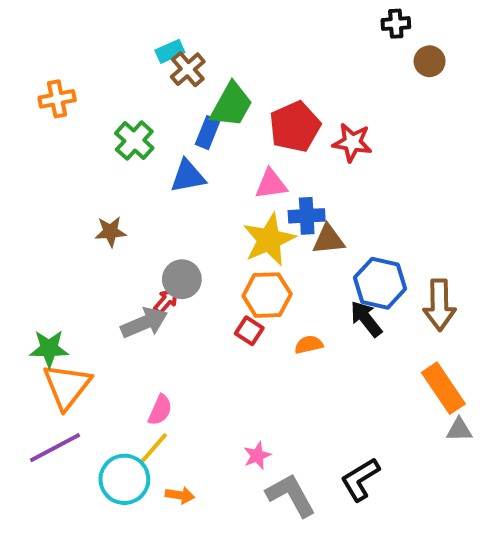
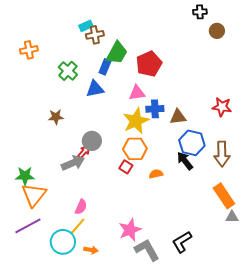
brown cross: (188, 69) -> (95, 35), turned 30
red star: (352, 142) -> (222, 107), moved
brown triangle: (328, 240) -> (178, 117), moved
pink star: (257, 456) -> (130, 230), size x1.6

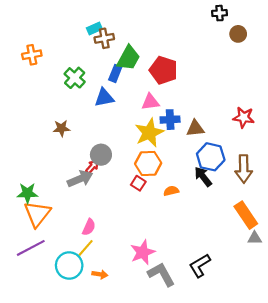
red pentagon: (149, 64) -> (164, 70), turned -30

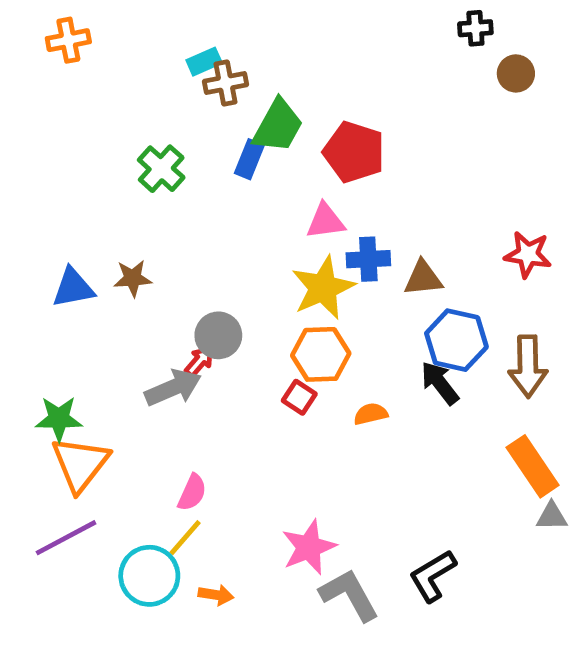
orange cross: (32, 55) -> (68, 40), moved
blue triangle: (104, 98) -> (73, 288), moved

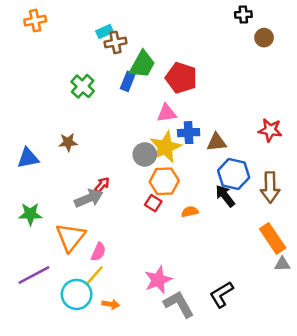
blue triangle: (73, 288) -> (28, 158), moved
gray circle: (218, 335) -> (145, 154), moved
orange triangle: (80, 464) -> (70, 237), moved

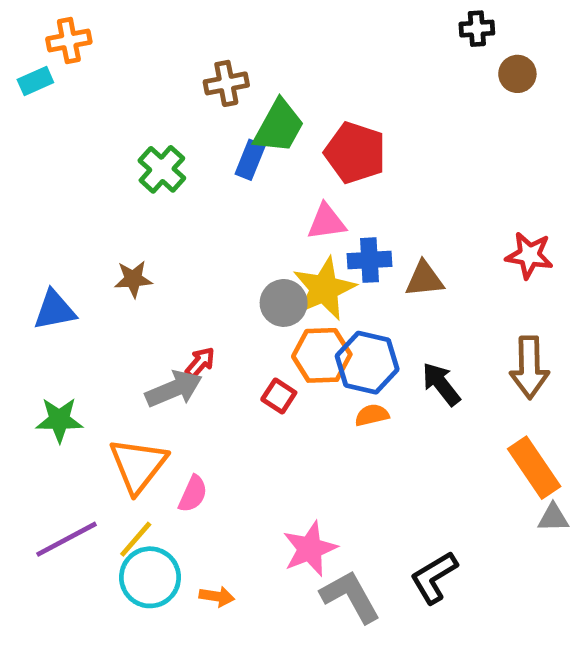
cyan rectangle: (105, 32) -> (35, 81), moved
blue hexagon: (234, 174) -> (367, 363), moved
red square: (153, 203) -> (279, 396), moved
yellow line: (95, 275) -> (136, 539), moved

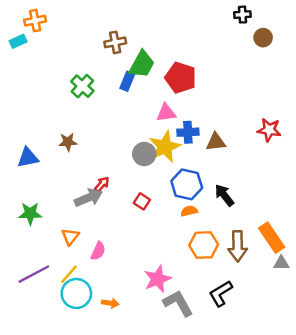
orange hexagon: (322, 355) -> (204, 245), moved
brown arrow: (529, 367) -> (238, 246), moved
orange triangle: (138, 465) -> (70, 236), size x0.6

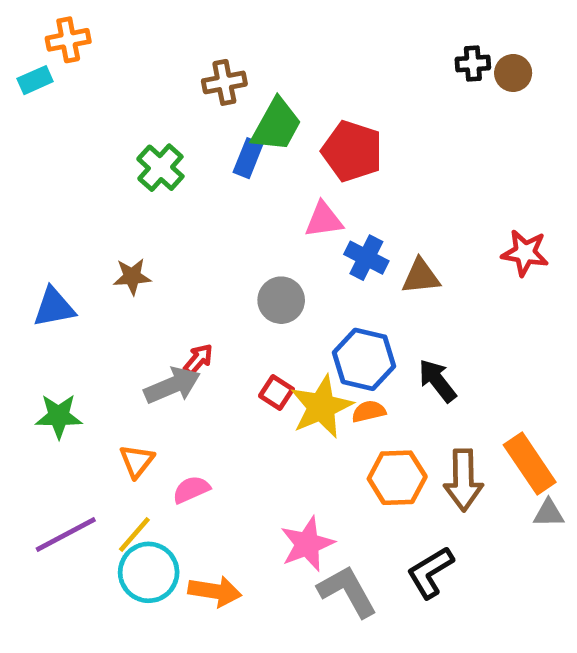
black cross: (242, 15) -> (473, 64), moved
blue cross: (188, 132) -> (366, 258), turned 30
yellow star: (165, 147) -> (321, 407), moved
pink semicircle: (98, 251) -> (191, 490), turned -138
orange arrow: (110, 303) -> (215, 591), size x1.5

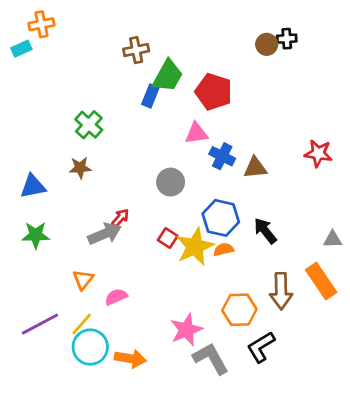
brown circle: (513, 73) -> (267, 44), moved
green cross: (160, 168) -> (89, 125), moved
green star: (59, 416) -> (36, 235), moved
orange hexagon: (397, 478) -> (239, 310), moved
gray triangle: (549, 513) -> (333, 239), moved

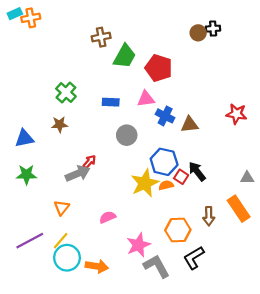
cyan rectangle: (21, 49) -> (15, 14), moved
blue rectangle: (150, 96) -> (111, 102), moved, turned 70
red square: (168, 238) -> (181, 177), moved
brown arrow: (281, 291) -> (209, 216), size x0.7
pink semicircle: (116, 297) -> (108, 217), moved

